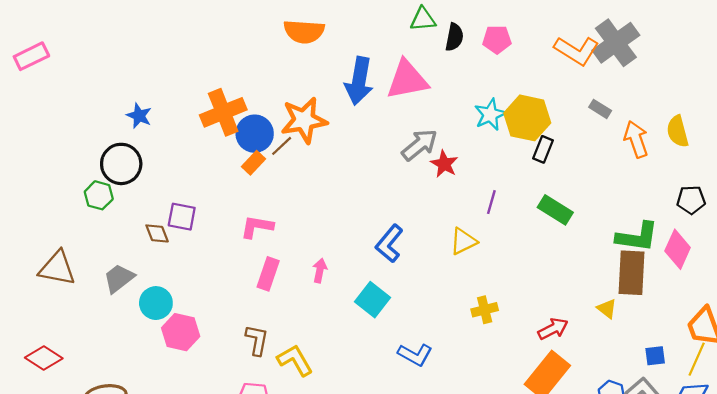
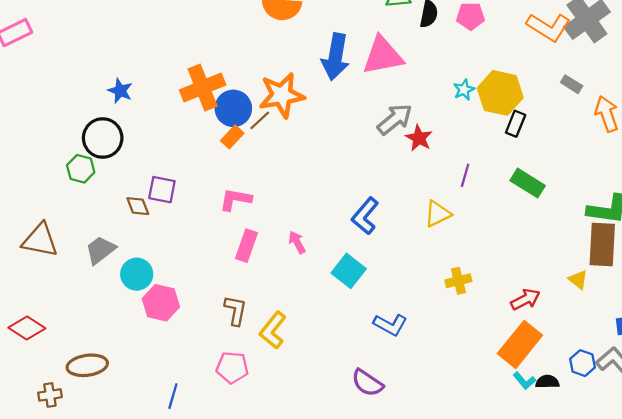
cyan star: (490, 115) -> (464, 90), size x0.7
pink arrow: (320, 270) -> (297, 242), turned -40
yellow L-shape: (295, 360) -> (273, 330), turned -111

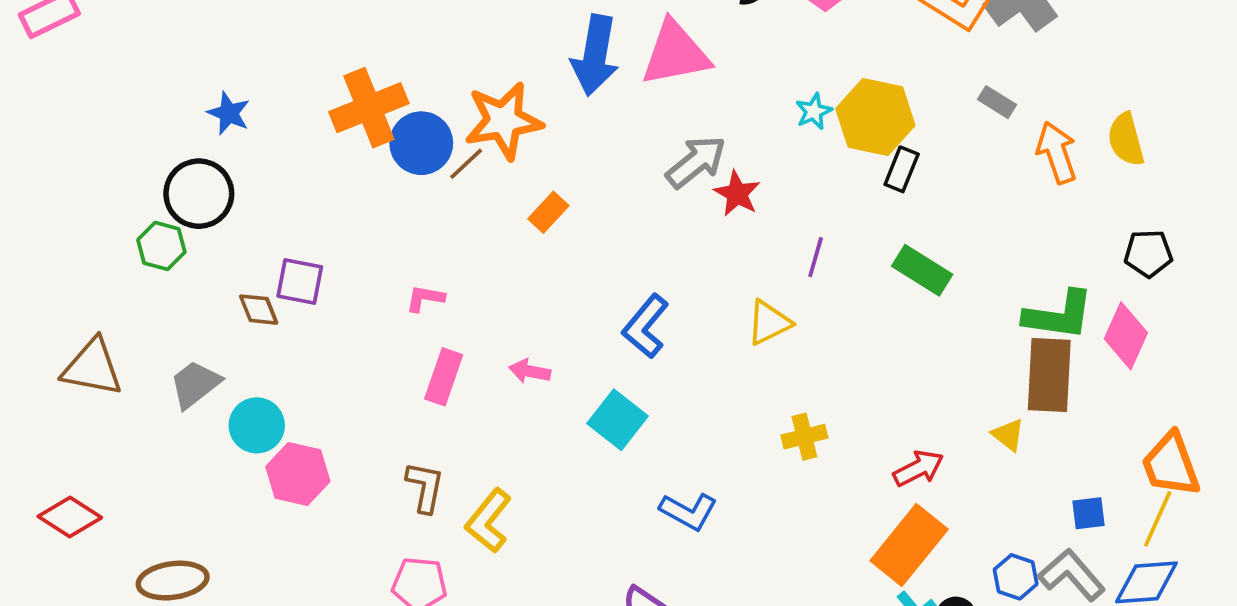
orange rectangle: (232, 137) -> (548, 212), moved
pink L-shape: (236, 199) -> (425, 298), size x0.7
pink arrow: (297, 242) -> (530, 371), turned -50

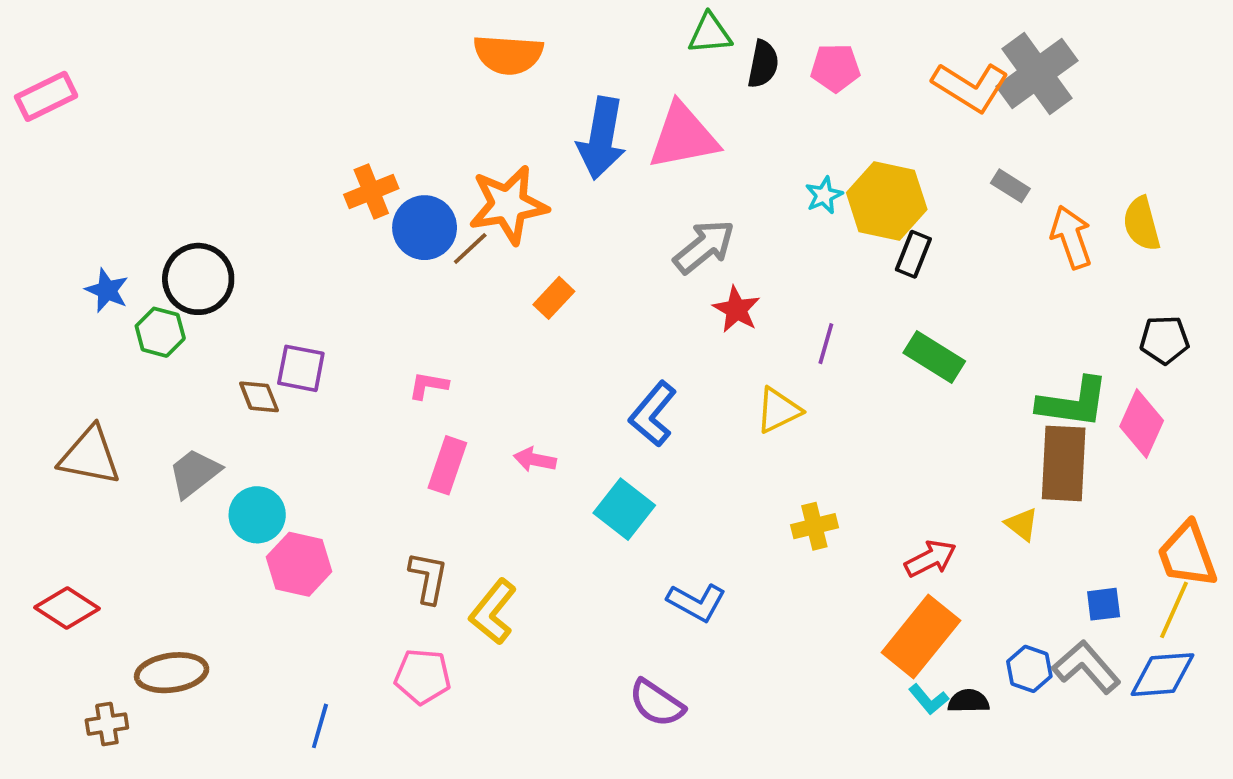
orange cross: (369, 108) -> (371, 191), size x0.7
blue star: (229, 113) -> (107, 290), moved
red star: (737, 194) -> (736, 309), moved

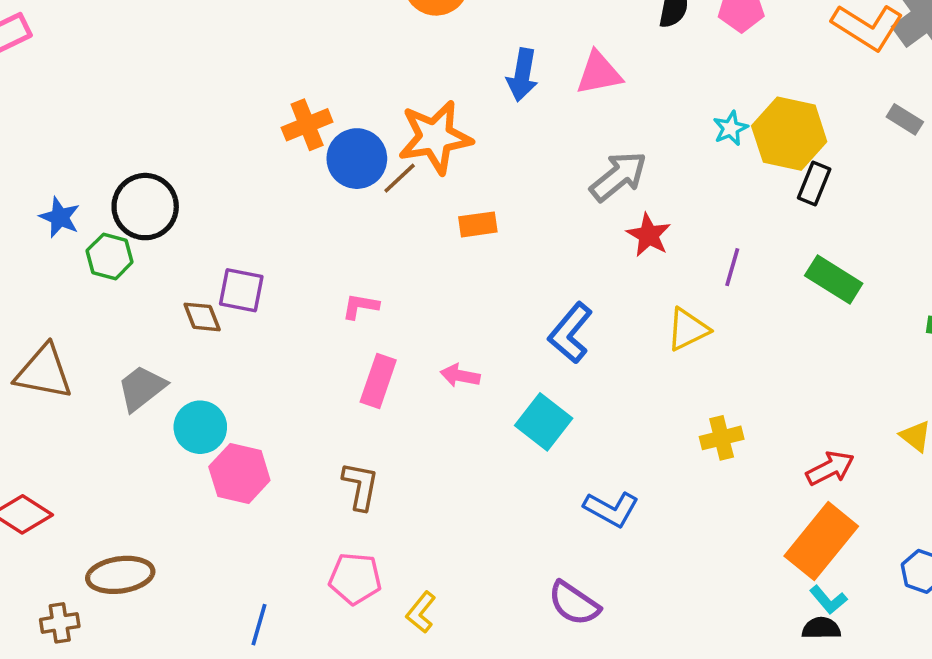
pink triangle: (683, 136) -> (599, 73), size x0.7
blue arrow: (601, 138) -> (522, 75), size x0.7
orange rectangle: (554, 298) -> (478, 224), turned 39
yellow L-shape: (493, 612) -> (421, 612), moved, size x0.7
black semicircle: (969, 701) -> (821, 628), moved

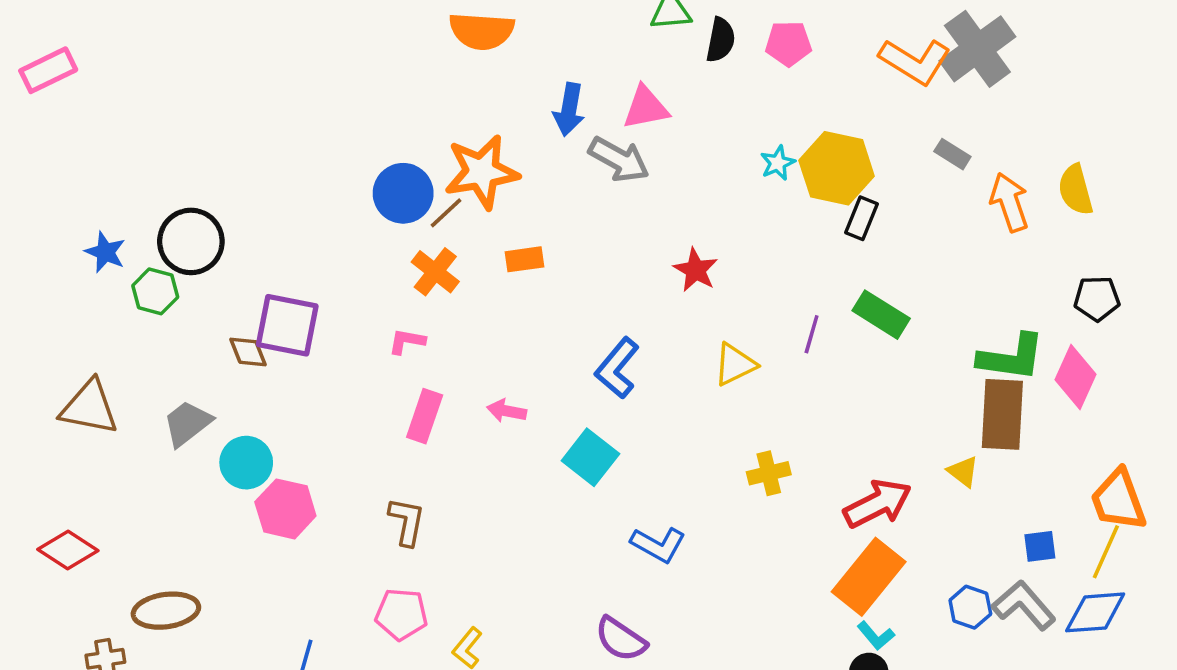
orange cross: (307, 125) -> (435, 272), moved, turned -30
gray arrow: (618, 176) -> (619, 159), moved, turned 68
purple line: (732, 267) -> (812, 334), moved
purple square: (241, 290) -> (287, 325), size x1.4
red arrow: (830, 468) -> (878, 504), size x1.4

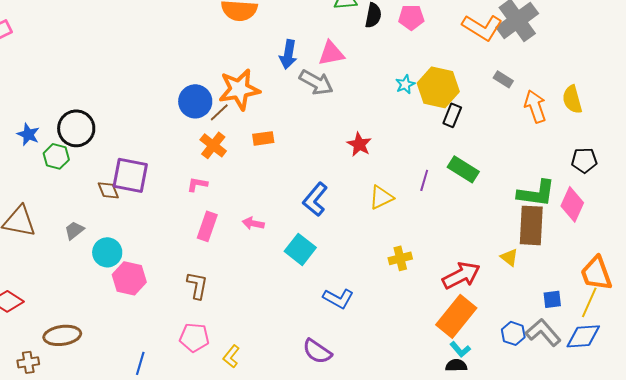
gray trapezoid: (187, 423) -> (74, 230), size x0.7

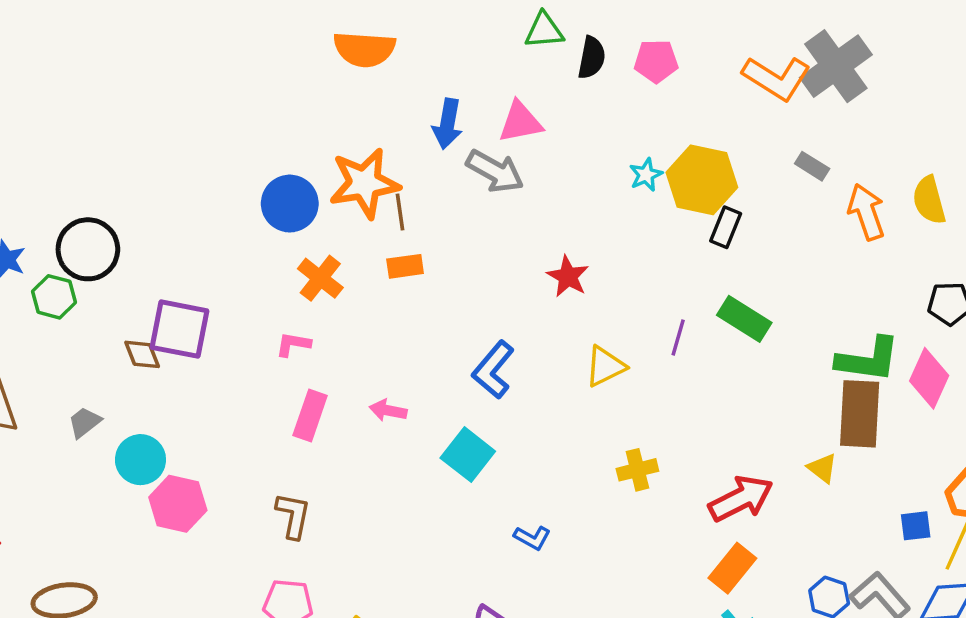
brown line: (219, 112) -> (400, 212), moved, turned -55
blue L-shape: (338, 298) -> (532, 538), size x0.7
blue square: (552, 299) -> (916, 526), moved
orange rectangle: (456, 316) -> (732, 568), size x0.7

